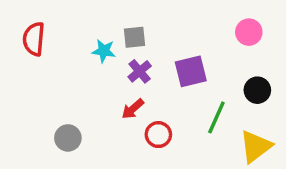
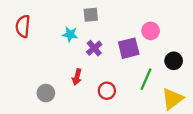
pink circle: (249, 32) -> (151, 31), moved
gray square: (134, 37) -> (91, 15), moved
red arrow: (133, 109) -> (77, 77), moved, turned -35

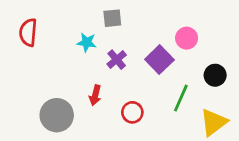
purple square: (129, 48) -> (159, 60), turned -30
gray circle: (46, 93) -> (57, 115), size x1.5

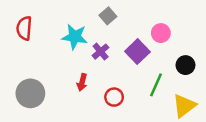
gray square: (112, 18) -> (108, 16), moved, turned -35
cyan star: (87, 42) -> (75, 37), size x1.5
gray circle: (57, 115) -> (30, 93), moved

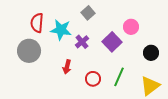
red semicircle: (24, 28) -> (37, 23), moved
green line: (156, 85) -> (119, 77), moved
gray circle: (30, 93) -> (29, 51), moved

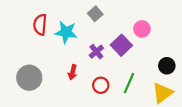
purple cross: (82, 42) -> (96, 52), moved
gray circle: (29, 51) -> (29, 78), moved
black circle: (151, 53) -> (167, 66), moved

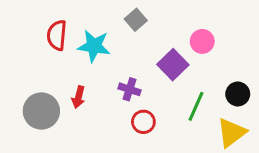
purple cross: (96, 52) -> (130, 89), moved, turned -32
red arrow: (73, 72) -> (78, 97), moved
green line: (129, 83) -> (196, 106), moved

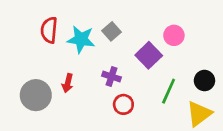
gray square: (136, 20) -> (112, 31), moved

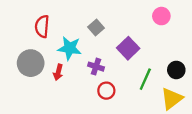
pink circle: (174, 35) -> (161, 16), moved
cyan star: (81, 39) -> (70, 48), moved
gray circle: (36, 95) -> (31, 63), moved

